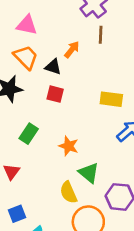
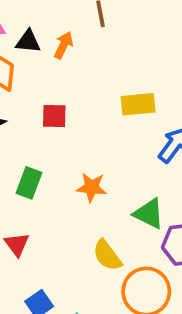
black triangle: (53, 67) -> (28, 41), moved
green triangle: (89, 173) -> (149, 214), moved

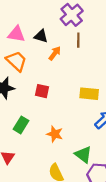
black triangle: (28, 41) -> (41, 36), moved

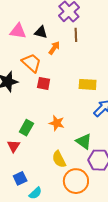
orange trapezoid: (16, 61) -> (32, 63), moved
green rectangle: (21, 125) -> (26, 128), moved

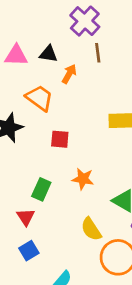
red square: (44, 83) -> (60, 139), moved
blue square: (20, 178) -> (29, 251), moved

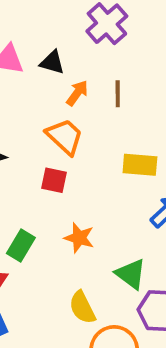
brown line: (98, 53) -> (118, 94), moved
orange trapezoid: (39, 98) -> (65, 137), moved

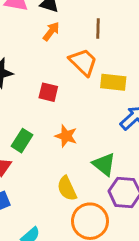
orange arrow: (77, 93) -> (51, 31), moved
orange trapezoid: (65, 137) -> (83, 62), moved

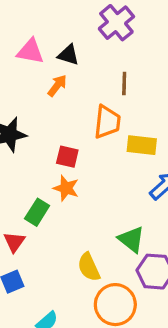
orange arrow: (51, 31) -> (57, 86), moved
orange trapezoid: (83, 62) -> (107, 122), turned 52
orange star: (66, 136) -> (66, 188), moved

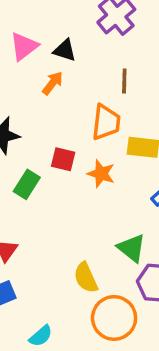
pink triangle: (30, 51) -> (24, 46), turned -48
orange star: (66, 188) -> (101, 174), moved
green rectangle: (37, 212) -> (27, 184), moved

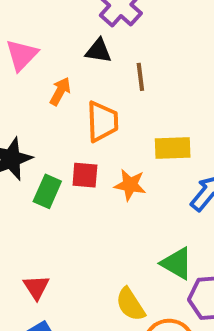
black triangle: (65, 50) -> (98, 51), moved
orange trapezoid: (106, 122) -> (102, 121), moved
green rectangle: (27, 184) -> (47, 191), moved

